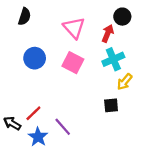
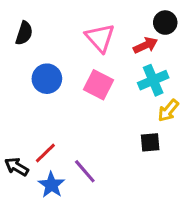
black semicircle: (24, 17) -> (24, 33), moved
red arrow: (108, 33) -> (146, 45), turned 42

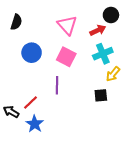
purple line: (85, 171) -> (57, 85), moved, turned 42

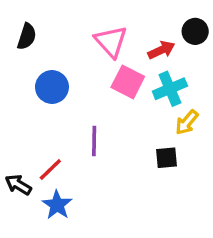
black circle: (111, 15) -> (195, 31), moved
pink square: (66, 57) -> (128, 82), moved

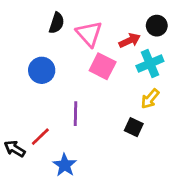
black semicircle: (27, 36) -> (57, 23), moved
cyan cross: (170, 89) -> (150, 64), moved
black square: (167, 158) -> (134, 127), turned 30
blue star: (57, 205) -> (65, 165), moved

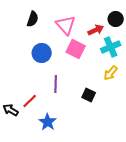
black semicircle: (57, 23) -> (33, 19), moved
blue circle: (42, 70) -> (42, 53), moved
black square: (134, 127) -> (89, 95), moved

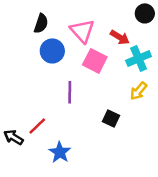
black circle: (116, 19) -> (145, 13), moved
red arrow: (96, 30) -> (120, 37), turned 56
blue circle: (42, 53) -> (52, 51), moved
purple line: (56, 84) -> (70, 92), moved

